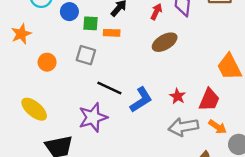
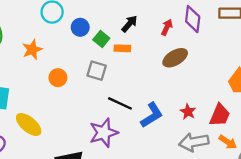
green square: (91, 23) -> (101, 39), turned 35
yellow ellipse: (34, 109) -> (29, 125), moved

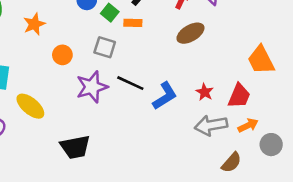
purple star: (104, 133) -> (92, 87), moved
orange arrow: (228, 142) -> (248, 125), turned -60

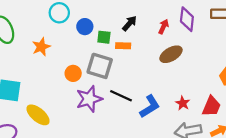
green square: (110, 13) -> (104, 37), turned -32
gray square: (105, 47) -> (100, 66), size x1.4
orange circle: (62, 55) -> (73, 73), moved

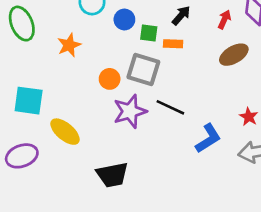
blue L-shape: (150, 106) -> (208, 138), moved

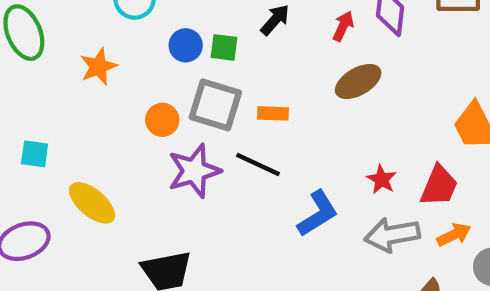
blue circle: (124, 19) -> (186, 45), moved
orange rectangle: (173, 44) -> (273, 113), moved
cyan square: (29, 101) -> (35, 154), size x0.6

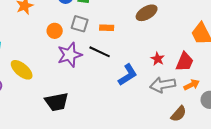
gray square: (215, 105) -> (80, 24), size x0.7

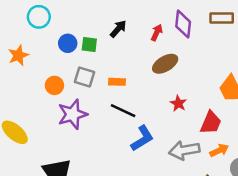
black line: (100, 52) -> (123, 111), moved
red star: (158, 59) -> (178, 103), moved

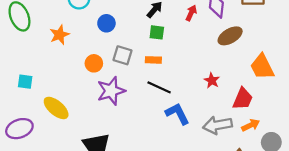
green square: (89, 45) -> (157, 32), moved
brown ellipse: (165, 64) -> (230, 36), moved
blue L-shape: (142, 138) -> (177, 114), turned -85

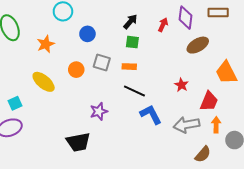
cyan square: (25, 82) -> (15, 103), moved, turned -32
purple star: (111, 91) -> (99, 111), moved, size x0.7
yellow ellipse: (56, 108) -> (44, 82), moved
orange arrow: (251, 125) -> (216, 125), turned -63

